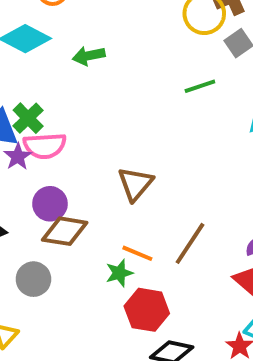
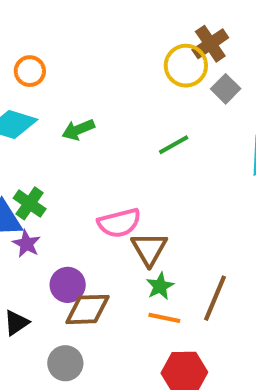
green line: (200, 86) -> (174, 145), moved
pink semicircle: (45, 146) -> (119, 223), moved
green star: (119, 273) -> (160, 286), moved

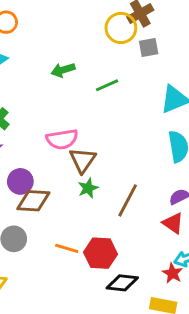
gray square: (226, 89) -> (149, 47), turned 30
green arrow: (78, 130) -> (63, 70), moved
orange line: (164, 318) -> (67, 248), moved

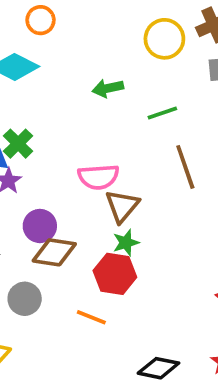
yellow circle: (121, 28) -> (164, 39), moved
brown line: (128, 200) -> (185, 167), moved, turned -52
red hexagon: (100, 253) -> (115, 274), moved

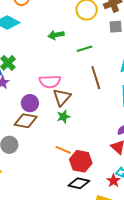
purple circle: (40, 226) -> (30, 103), moved
red hexagon: (115, 274) -> (81, 161), moved
orange line: (91, 317) -> (63, 150), moved

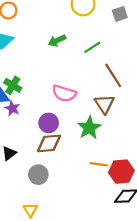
pink semicircle: (50, 82) -> (64, 93), turned 35
brown triangle: (62, 97) -> (104, 104), moved
green star: (63, 117) -> (89, 128), size x1.5

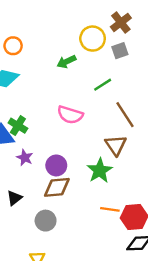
gray square: (120, 14) -> (120, 51), moved
green arrow: (57, 41) -> (66, 62), moved
pink semicircle: (64, 93) -> (70, 115), moved
purple star: (12, 108) -> (25, 158), moved

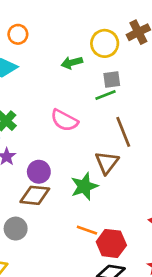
gray square: (120, 51) -> (112, 80), moved

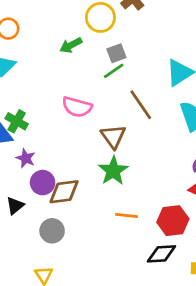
brown triangle: (107, 163) -> (113, 136), moved
purple circle: (39, 172) -> (43, 183), moved
red hexagon: (111, 243) -> (173, 221), moved

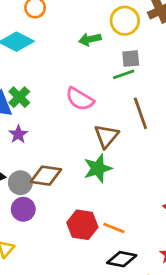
purple circle: (43, 183) -> (23, 209), moved
orange line: (126, 216) -> (114, 228), moved
red hexagon: (173, 221) -> (82, 225), moved
gray circle: (52, 231) -> (20, 183), moved

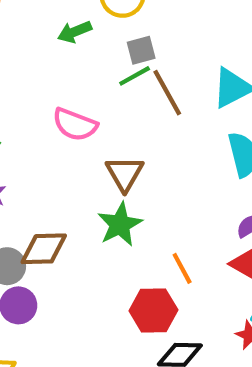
brown line: (140, 113) -> (167, 93), moved
red hexagon: (82, 225) -> (153, 310), moved
orange line: (114, 228) -> (182, 268), moved, turned 50

